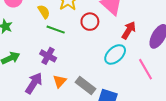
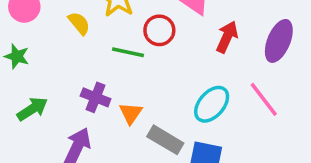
green line: (56, 30) -> (128, 52), moved
cyan ellipse: (115, 54) -> (212, 104), moved
orange triangle: (60, 81) -> (131, 113), moved

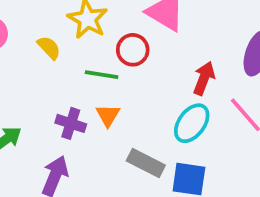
red arrow: (227, 37) -> (204, 78), moved
orange triangle: (131, 113) -> (108, 115), moved

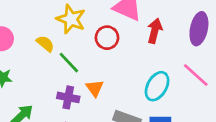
green line: (102, 75) -> (69, 63), moved, turned 45
red arrow: (204, 78) -> (155, 31), moved

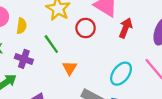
yellow semicircle: (45, 44) -> (22, 26), moved, turned 49
purple cross: (68, 97) -> (24, 59), moved

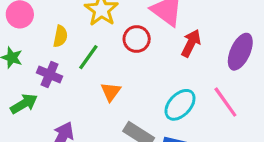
yellow semicircle: (22, 26) -> (60, 36), moved
green line: (51, 44) -> (88, 57), turned 66

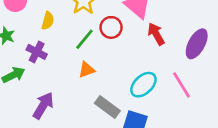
red arrow: (191, 43) -> (156, 34), turned -60
green line: (88, 57) -> (84, 39), moved
orange triangle: (111, 92) -> (87, 70), turned 30

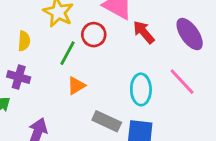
purple ellipse: (197, 44) -> (190, 34), turned -52
cyan ellipse: (143, 85) -> (141, 89), turned -36

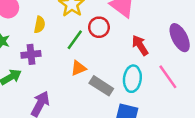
red arrow: (144, 32) -> (140, 45), moved
purple cross: (19, 77) -> (31, 54), turned -30
gray rectangle: (107, 121) -> (101, 86), moved

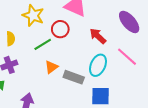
green line: (75, 40) -> (43, 44), turned 36
cyan ellipse: (132, 79) -> (98, 65), turned 30

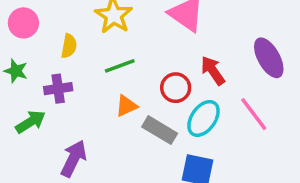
red circle: (60, 29) -> (176, 88), moved

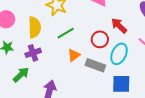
yellow semicircle: (69, 46) -> (35, 27), size x1.5

